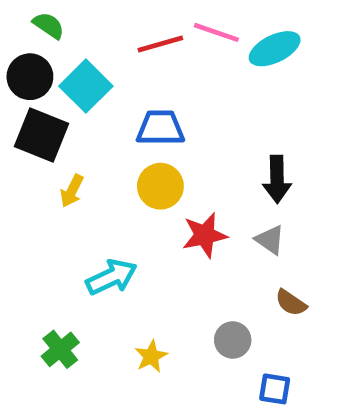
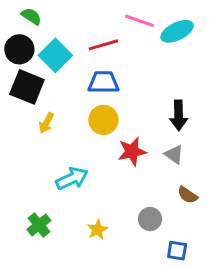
red line: (160, 44) -> (103, 45), moved

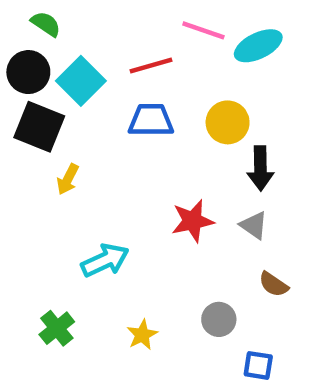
yellow circle: (103, 120) -> (228, 122), moved

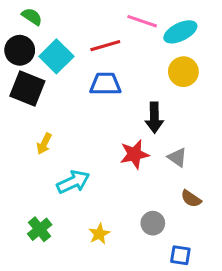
yellow circle: (228, 122) -> (183, 72), moved
black arrow: (260, 168) -> (154, 118), moved
yellow arrow: (68, 179) -> (44, 144), moved

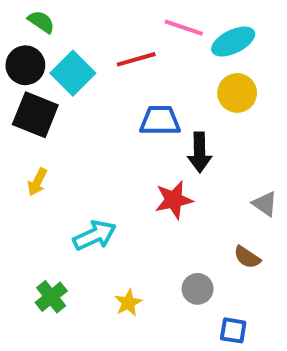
blue trapezoid: (105, 84) -> (160, 121), moved
yellow arrow: (44, 144) -> (37, 182), moved
gray triangle: (177, 157) -> (265, 204), moved

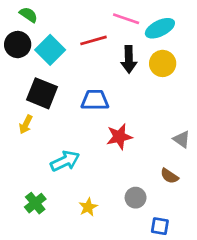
black square: (35, 115) -> (42, 93), moved
blue trapezoid: (160, 121) -> (95, 100), moved
black arrow: (200, 152) -> (129, 59), moved

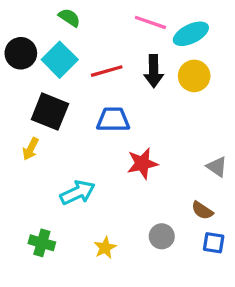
green semicircle: (28, 15) -> (69, 18), moved
red line: (94, 40) -> (107, 71), moved
green cross: (35, 203) -> (42, 243), turned -35
blue square: (160, 226) -> (214, 243), moved

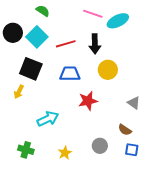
yellow circle: (194, 76) -> (108, 70), moved

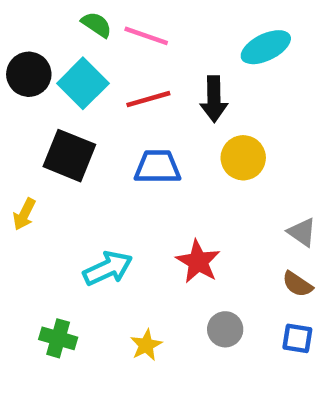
pink line: (93, 14) -> (146, 36), moved
yellow arrow: (19, 92) -> (24, 214), moved
red star: (88, 101) -> (198, 262), moved, turned -30
brown semicircle: (125, 130) -> (297, 284), moved

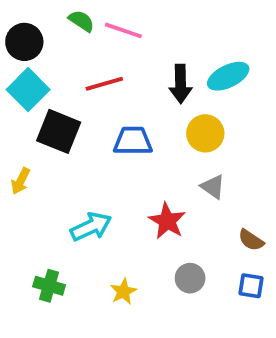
cyan ellipse: (266, 47) -> (228, 76), moved
black circle: (29, 74) -> (24, 42), moved
cyan square: (83, 83) -> (28, 90), moved
red line: (148, 99) -> (104, 84), moved
gray triangle: (302, 232) -> (213, 187), moved

